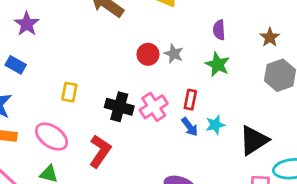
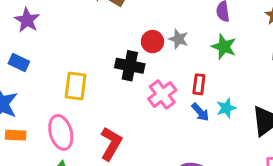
yellow rectangle: (69, 92) -> (76, 86), size x1.4
black cross: (119, 107) -> (130, 66), moved
pink ellipse: (51, 137) -> (61, 132), turned 44

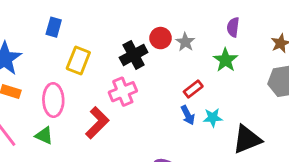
blue rectangle: (19, 63) -> (54, 27), moved, turned 66
black cross: (130, 66) -> (134, 55), turned 36
red rectangle: (199, 84) -> (193, 89), turned 30
pink cross: (162, 95) -> (123, 92), moved

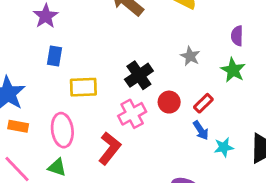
red circle: (161, 38) -> (169, 102), moved
yellow rectangle: (78, 61) -> (83, 87), turned 72
cyan star: (213, 118) -> (224, 147), moved

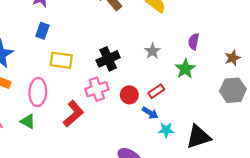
red circle: (169, 102) -> (129, 95), moved
blue arrow: (201, 130) -> (150, 113), turned -35

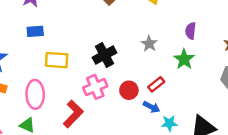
blue rectangle: (42, 31) -> (35, 31), turned 70

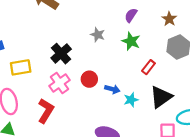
purple semicircle: (191, 31) -> (131, 15), turned 40
red rectangle: (156, 84) -> (148, 67), moved

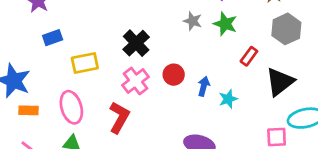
gray star: (98, 35) -> (193, 21), moved
blue arrow: (112, 89) -> (204, 86), turned -88
black triangle: (161, 97) -> (280, 82), moved

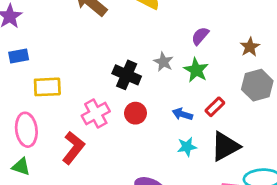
black cross: (136, 43) -> (127, 75), moved, turned -32
black triangle: (280, 82) -> (225, 146), moved
blue arrow: (204, 86) -> (182, 114), moved, turned -96

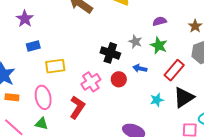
purple semicircle: (200, 36) -> (160, 21), turned 40
red rectangle: (215, 107) -> (174, 70), size x1.5
blue arrow: (182, 114) -> (140, 68), moved

